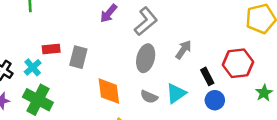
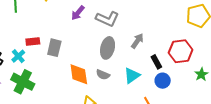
gray L-shape: (146, 21) -> (107, 19), turned 65
gray semicircle: (149, 97) -> (103, 75), moved

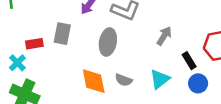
gray rectangle: (54, 48) -> (62, 34), moved
gray ellipse: (108, 48) -> (108, 42), moved

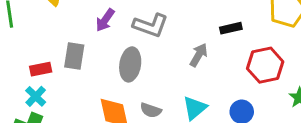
black rectangle: (189, 61) -> (231, 28), moved, turned -70
cyan cross: (17, 63) -> (36, 96), moved

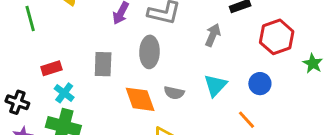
gray rectangle: (74, 56) -> (103, 64), moved
red rectangle: (41, 69) -> (51, 68), moved

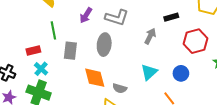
green line: (30, 18) -> (53, 30), moved
gray semicircle: (174, 93) -> (120, 88), moved

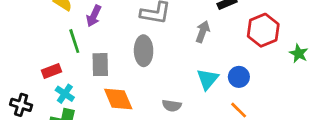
purple arrow: (86, 15) -> (94, 16), moved
blue circle: (181, 73) -> (239, 77), moved
orange diamond: (95, 78) -> (118, 99), moved

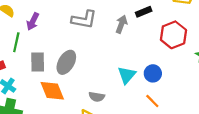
gray arrow: (203, 32) -> (121, 24), moved
green line: (74, 41) -> (16, 42), turned 30
gray ellipse: (144, 51) -> (66, 62), moved, turned 30

